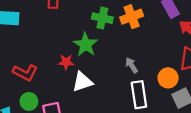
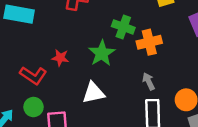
orange cross: (132, 17) -> (149, 42), moved
red star: (66, 62) -> (60, 58), moved

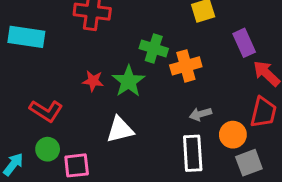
red star: (60, 58) -> (93, 81), moved
gray arrow: (149, 81) -> (200, 114), moved, turned -78

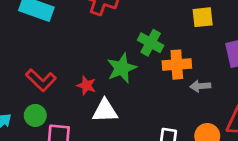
red star: (93, 81) -> (86, 86), moved
gray arrow: (200, 114) -> (200, 86), moved

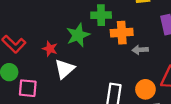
green cross: (151, 43) -> (101, 15), turned -30
white triangle: (105, 111) -> (65, 69), turned -40

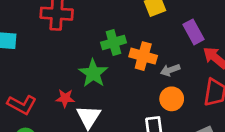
orange cross: (122, 33) -> (143, 56), turned 35
orange circle: (145, 89) -> (172, 99), moved

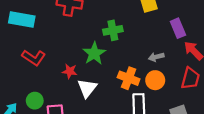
orange cross: (143, 56) -> (129, 78), moved
red L-shape: (22, 105) -> (34, 58), moved

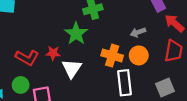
red L-shape: (34, 58) -> (27, 58), moved

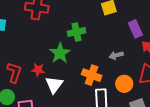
orange circle: (139, 55) -> (124, 84), moved
red L-shape: (27, 58) -> (14, 72), turned -105

